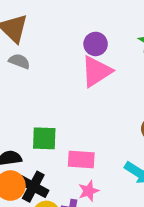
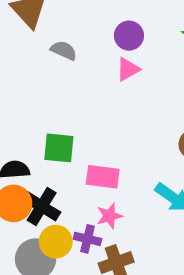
gray semicircle: (19, 61) -> (64, 50), moved
pink triangle: (96, 71) -> (128, 69), size x0.6

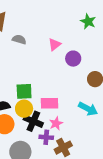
purple circle: (129, 36) -> (73, 59), moved
black cross: (42, 206) -> (33, 121), moved
yellow circle: (56, 242) -> (24, 109), moved

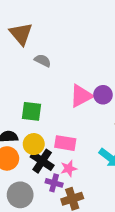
pink triangle: (55, 44) -> (81, 96), moved, size x1.5
green square: (24, 91) -> (31, 111), moved

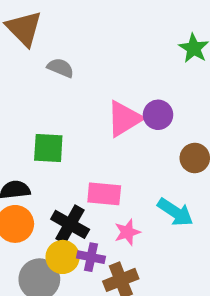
yellow circle: (34, 144) -> (63, 257), moved
pink star: (69, 168) -> (127, 232), moved

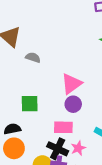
purple circle: (158, 115) -> (73, 104), moved
black cross: (70, 224) -> (58, 149), moved

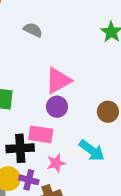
gray semicircle: (33, 57) -> (33, 30), moved
black cross: (58, 149) -> (20, 148), moved, turned -36

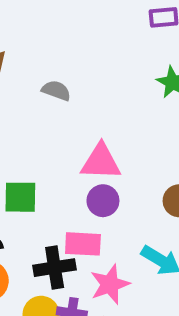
pink triangle: (58, 81) -> (101, 162), turned 36
pink star: (56, 163) -> (110, 284), size x1.4

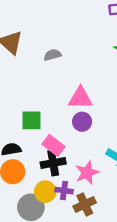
gray semicircle: (56, 91) -> (52, 55), turned -35
pink rectangle: (83, 244) -> (53, 145), moved, turned 35

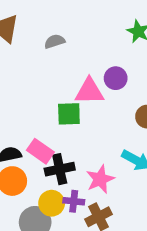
green square: (32, 120) -> (69, 114), moved
purple circle: (82, 122) -> (116, 78), moved
pink rectangle: (53, 145) -> (40, 151), moved

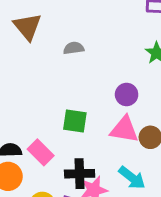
pink triangle: (89, 91) -> (124, 129), moved
black cross: (60, 169) -> (80, 174), moved

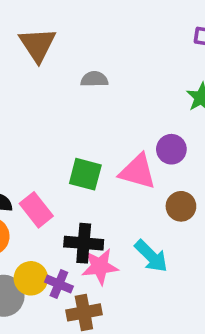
purple circle: (127, 94) -> (171, 149), moved
pink triangle: (124, 129) -> (138, 172), moved

